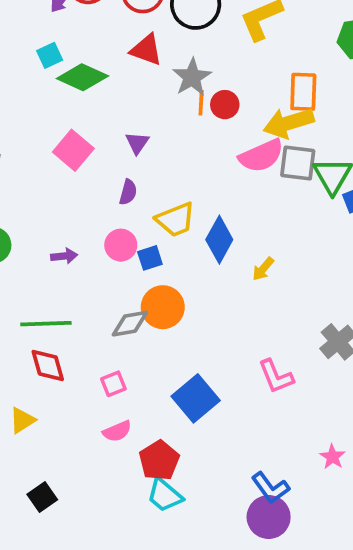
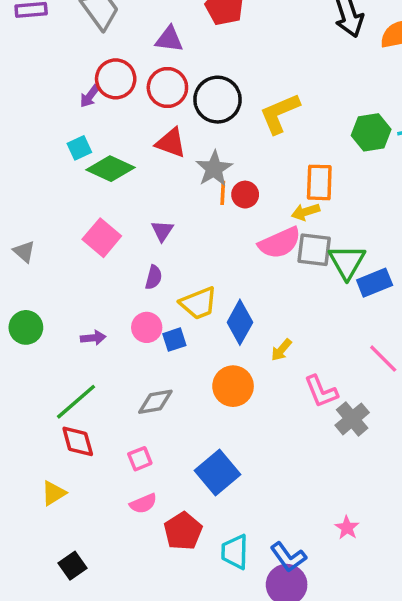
yellow arrow: (289, 123) -> (306, 212), size x0.6
orange circle: (163, 307) -> (233, 386), moved
green line: (46, 324) -> (76, 402), turned -39
pink L-shape: (276, 377) -> (321, 391), moved
cyan trapezoid: (165, 495) -> (235, 552), moved, turned 51

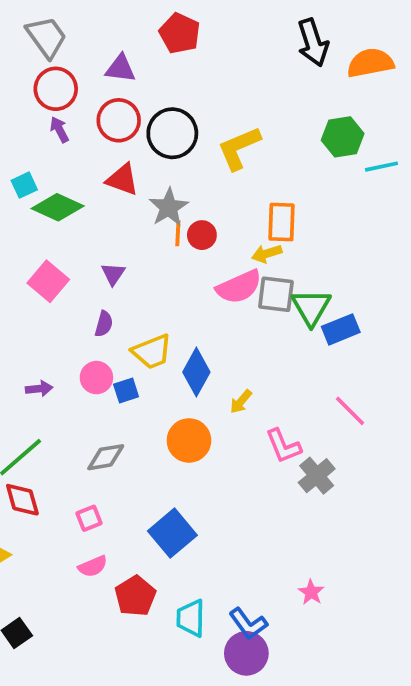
red circle: (116, 79) -> (56, 89), moved
purple arrow: (90, 96) -> (59, 130), moved, turned 115
green hexagon: (371, 132) -> (343, 137), moved

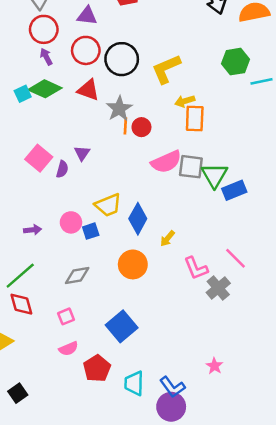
green diamond: (58, 207) -> (45, 89), moved
yellow arrow: (267, 254) -> (185, 101), moved
purple semicircle: (104, 324) -> (62, 169), moved
pink line: (350, 411) -> (235, 258), moved

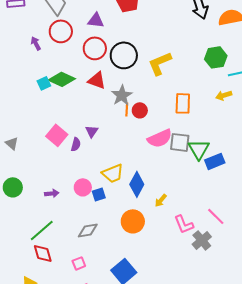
purple arrow: (46, 57) -> (36, 43), moved
yellow arrow: (185, 101) -> (224, 95), moved

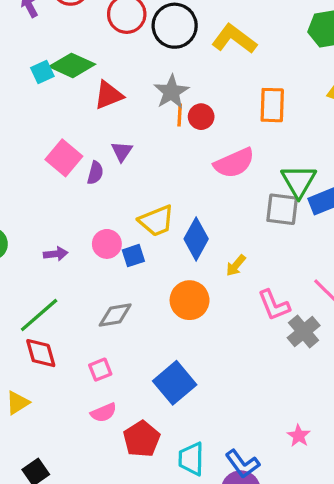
yellow L-shape: (160, 63) -> (234, 39), turned 60
red triangle: (97, 80) -> (109, 95), moved, turned -42
gray square: (180, 142) -> (282, 209), moved

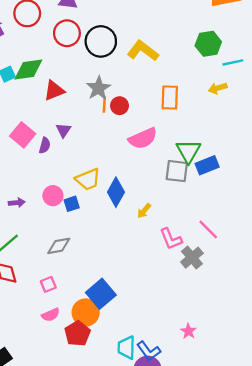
green diamond: (72, 65) -> (28, 69), turned -32
orange circle: (190, 300) -> (86, 312), moved
cyan trapezoid: (191, 459) -> (127, 348), moved

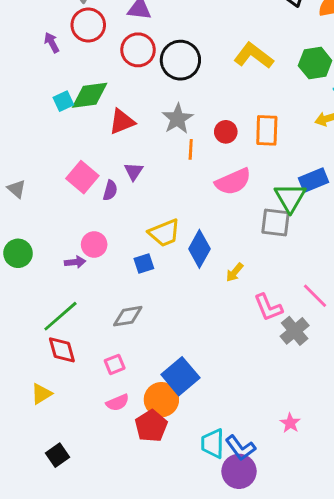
yellow L-shape: (143, 51) -> (254, 56), moved
orange line: (104, 105) -> (191, 149), moved
red circle: (120, 106) -> (226, 132), moved
blue rectangle: (207, 165) -> (314, 180), moved
pink circle: (53, 196) -> (94, 244), moved

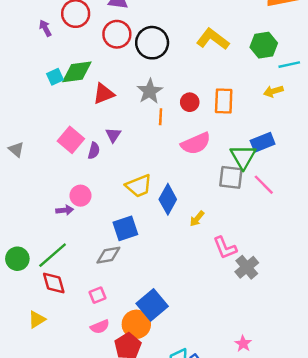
green circle: (18, 253) -> (17, 259), moved
blue square: (144, 264) -> (125, 228), moved, size x1.5
pink line: (315, 296) -> (264, 185), moved

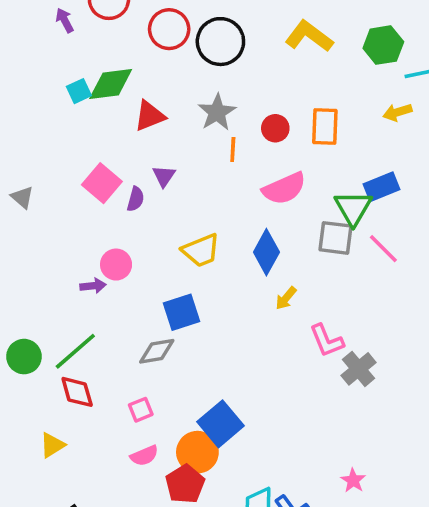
blue diamond: (168, 199) -> (266, 252), moved

